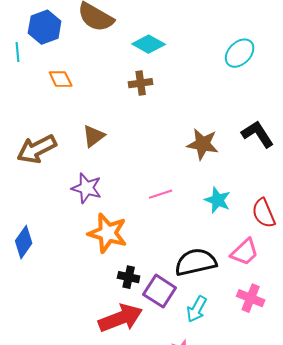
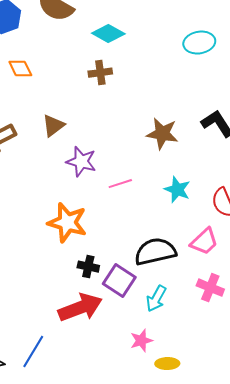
cyan ellipse: (240, 53) -> (199, 43), turned 36
purple star: (87, 188) -> (81, 162), moved

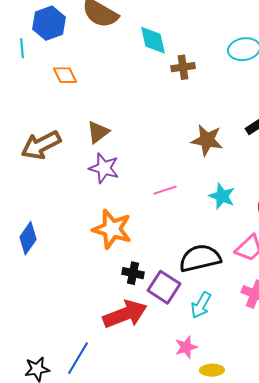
cyan diamond: (108, 34) -> (153, 40), turned 48
brown cross: (100, 73) -> (183, 67), moved
purple star: (81, 162) -> (104, 168), moved

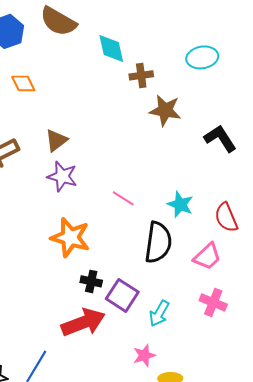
brown star: (207, 140) -> (165, 110), moved
pink line: (165, 190) -> (123, 198), turned 50
black semicircle: (200, 258) -> (158, 242), moved, turned 111

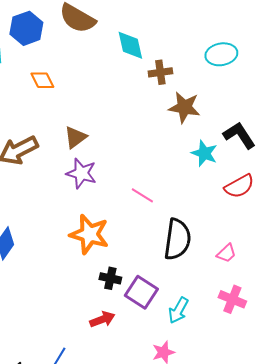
cyan star: (180, 204) -> (204, 153), moved
red semicircle: (226, 217) -> (239, 186), moved, turned -96
pink trapezoid: (207, 256) -> (226, 253), size x0.7
red arrow: (83, 322) -> (102, 319), size x0.6

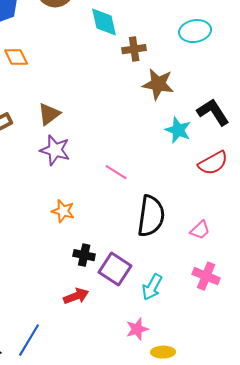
orange star: (89, 234) -> (63, 211), size x0.6

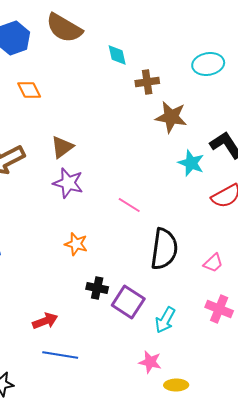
cyan diamond: (104, 22) -> (117, 55), size x0.7
red arrow: (76, 296) -> (45, 321), moved
pink star: (137, 329) -> (150, 362), turned 30
blue line: (29, 340) -> (60, 355), moved, turned 68

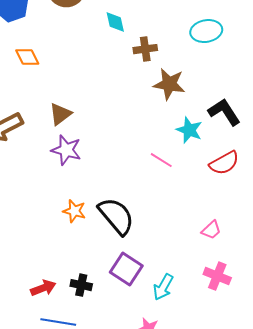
pink line: (129, 205) -> (161, 160), moved
black semicircle: (164, 249) -> (116, 216), moved, turned -48
black cross: (97, 288) -> (81, 285), moved

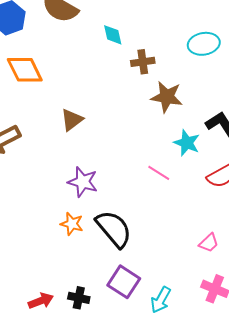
orange diamond: (27, 57) -> (25, 70), size x1.5
brown triangle: (60, 114) -> (72, 120), moved
purple star: (66, 150) -> (83, 182), moved

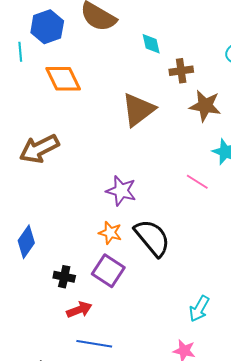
brown triangle: (72, 120) -> (138, 110), moved, size x1.5
purple square: (124, 282) -> (108, 271), moved
black cross: (79, 298) -> (64, 277), moved

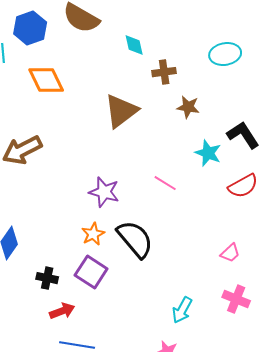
brown star: (205, 106) -> (188, 107), size x0.7
pink line: (197, 182) -> (165, 183), moved
orange star: (110, 233) -> (93, 234), turned 30

